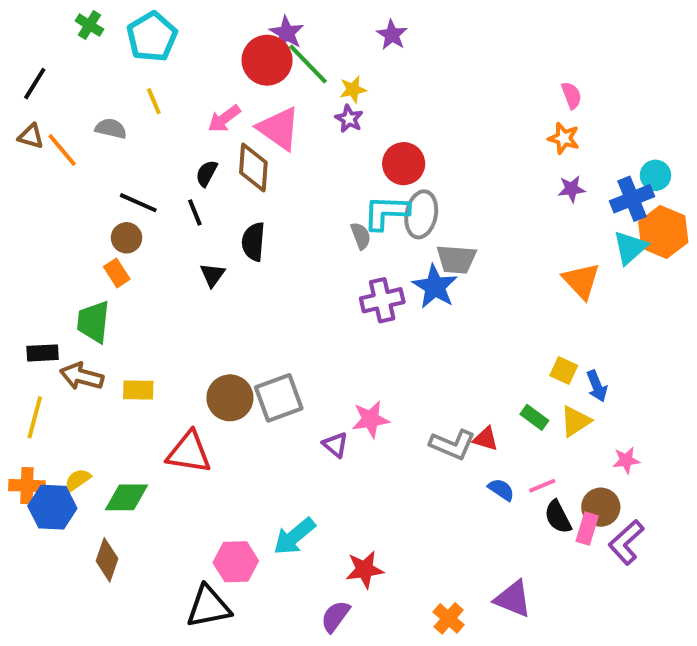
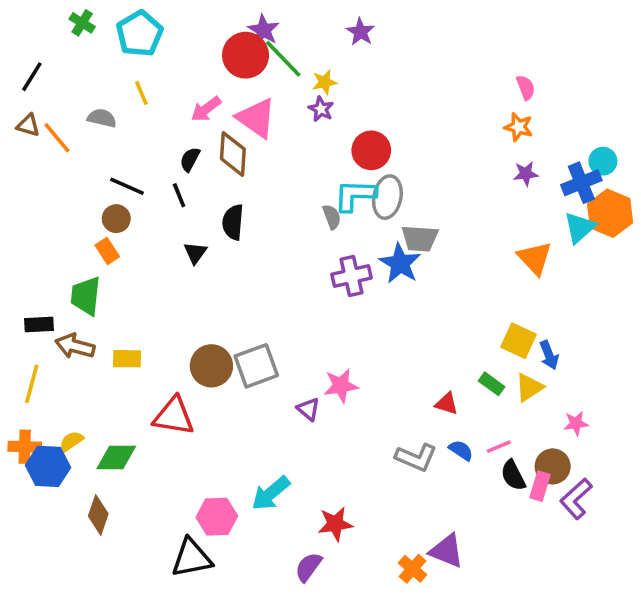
yellow square: (564, 371) -> (519, 341), size x1.4
gray L-shape: (452, 445) -> (416, 457), moved
purple triangle: (513, 599) -> (447, 551), moved

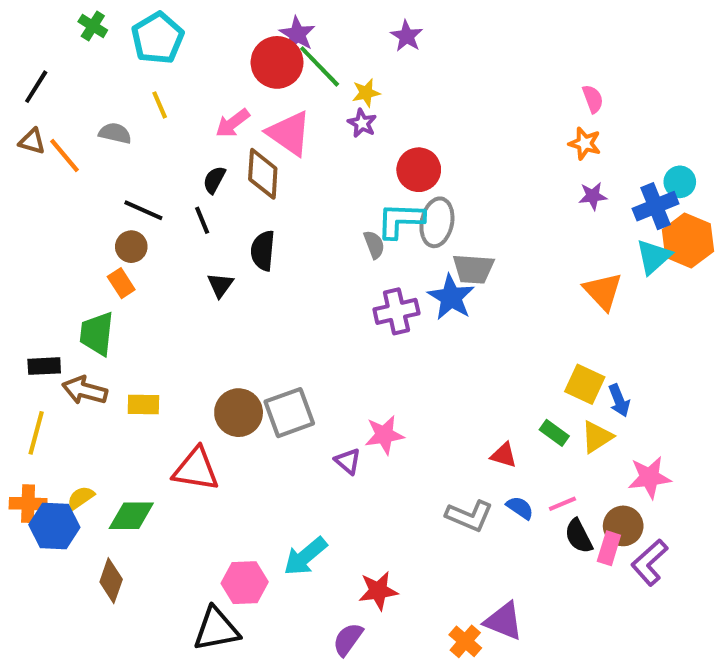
pink star: (576, 423) -> (649, 477), size x1.5

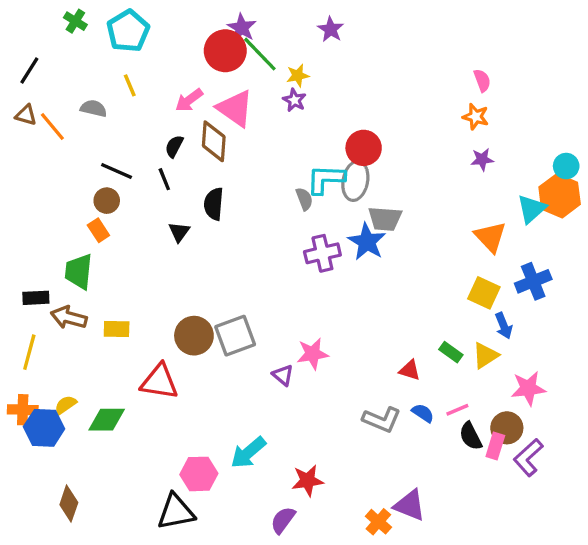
red circle: (419, 170) -> (364, 148), moved
cyan circle: (680, 182) -> (566, 166), moved
blue cross: (656, 206) -> (533, 281), moved
yellow square: (585, 384) -> (484, 293), moved
brown diamond: (111, 581) -> (69, 504), moved

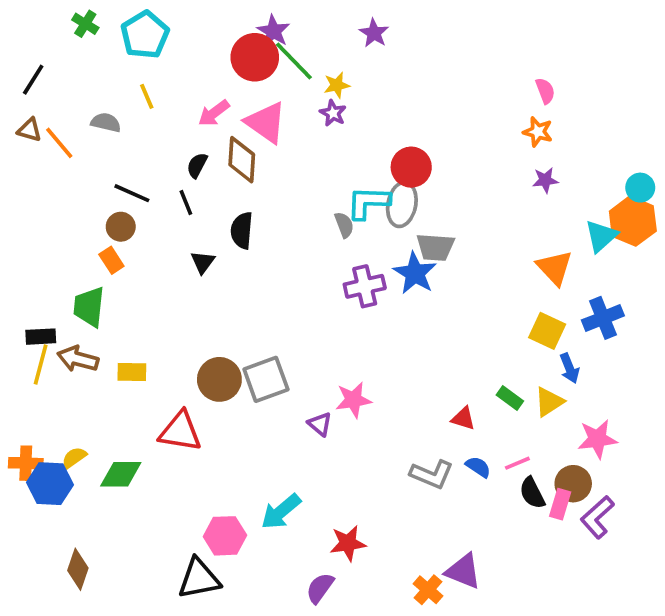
yellow line: (29, 352) -> (41, 364), moved

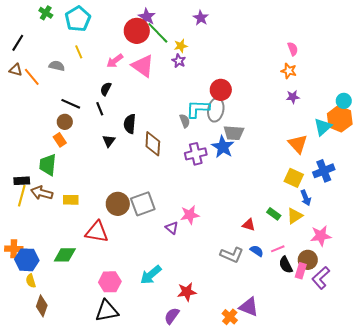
brown diamond: (242, 160) -> (153, 144), moved
yellow semicircle: (74, 458) -> (31, 281), moved, turned -72
pink hexagon: (225, 536) -> (110, 282), moved

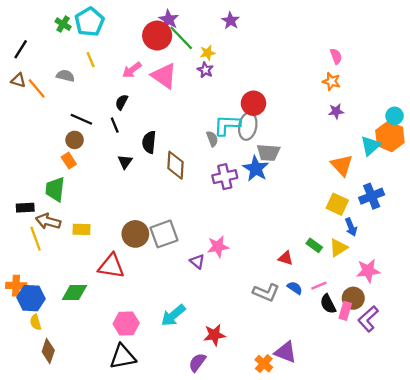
green cross: (46, 13) -> (63, 24), moved
yellow line: (22, 196) -> (36, 239), moved, turned -35

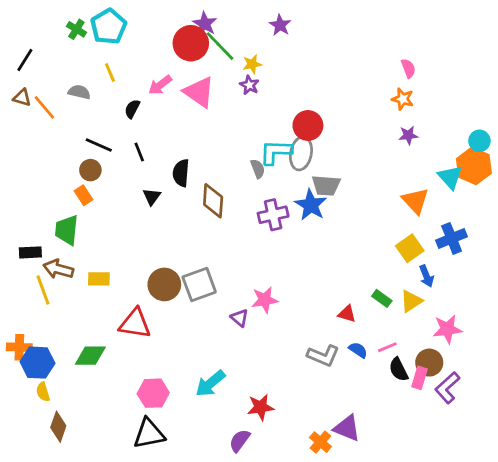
black semicircle: (122, 102) -> (132, 109), moved
cyan triangle: (370, 146) -> (450, 177), turned -30
yellow square: (337, 204) -> (410, 248), turned 30

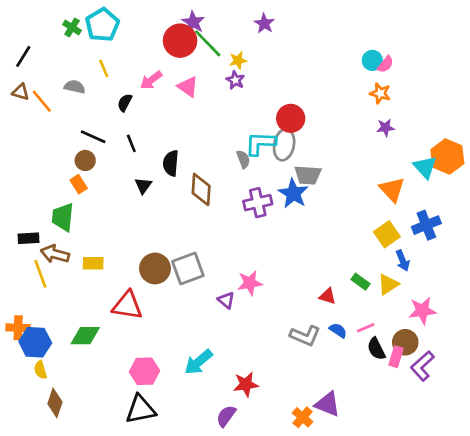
pink semicircle: (408, 68) -> (385, 64), turned 60
pink triangle: (199, 92) -> (188, 87), size x0.7
cyan circle: (479, 141) -> (372, 60), moved

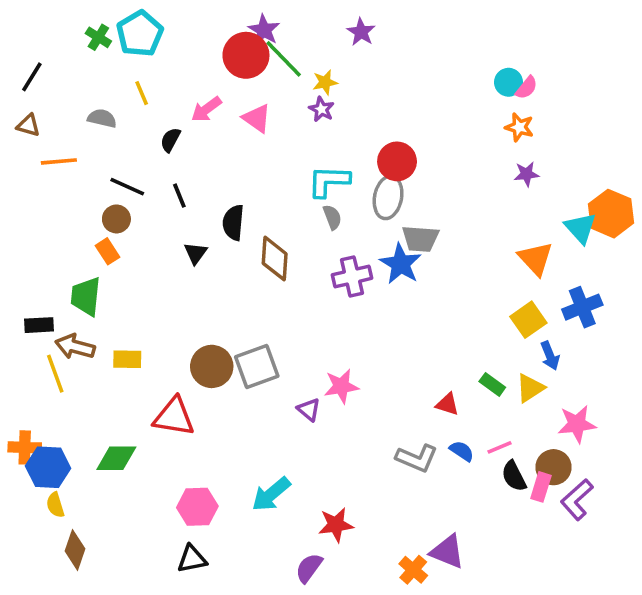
orange line: (42, 101) -> (59, 161), moved, turned -55
cyan L-shape: (260, 143) -> (329, 181), moved
black triangle: (141, 409) -> (192, 559), size x0.7

